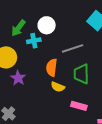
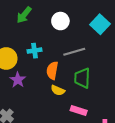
white circle: (47, 25) -> (60, 21), moved
green arrow: (18, 28) -> (24, 15), moved
cyan cross: (34, 41) -> (34, 51), moved

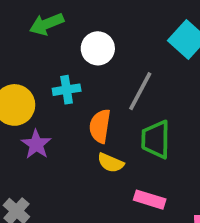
green arrow: (24, 15) -> (47, 24), turned 30
white circle: (60, 21) -> (98, 48), moved
gray line: (74, 52) -> (140, 91), turned -45

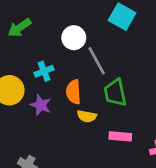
white circle: (98, 48) -> (74, 38), moved
gray line: (140, 91) -> (97, 61), turned -44
purple star: (36, 144) -> (41, 105), moved

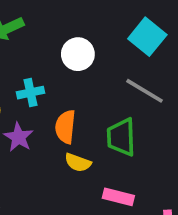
gray line: (97, 61) -> (145, 91), moved, turned -40

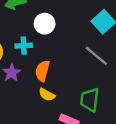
white circle: (78, 54) -> (45, 24), moved
green trapezoid: (121, 137) -> (90, 100), moved

